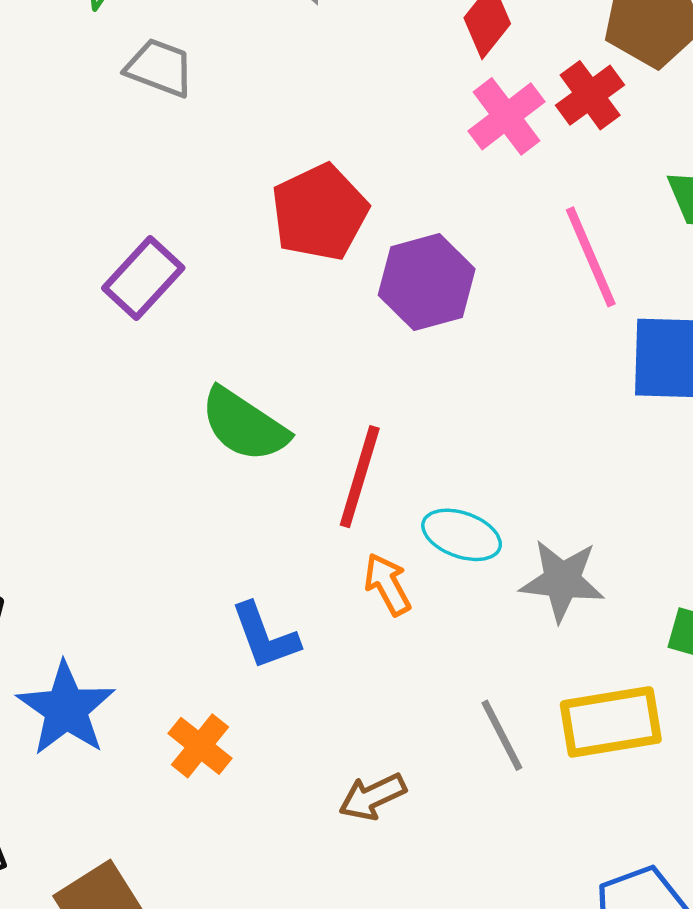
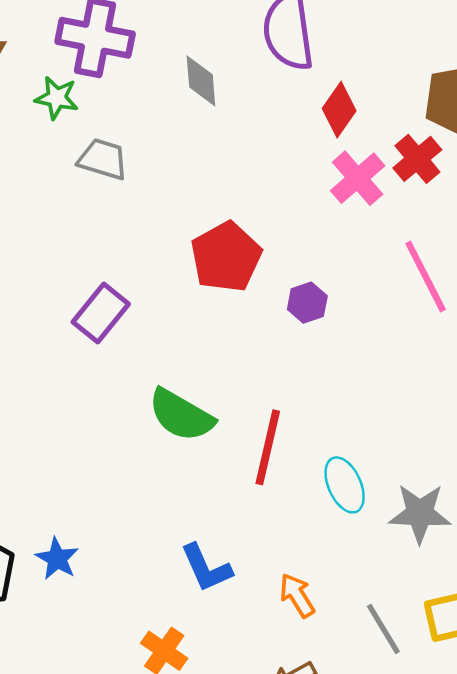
purple hexagon: (427, 282) -> (307, 303), size x0.6
cyan ellipse: (462, 535) -> (345, 485), turned 50
orange arrow: (387, 584) -> (297, 595), moved
blue star: (66, 709) -> (57, 559), moved, size x0.6

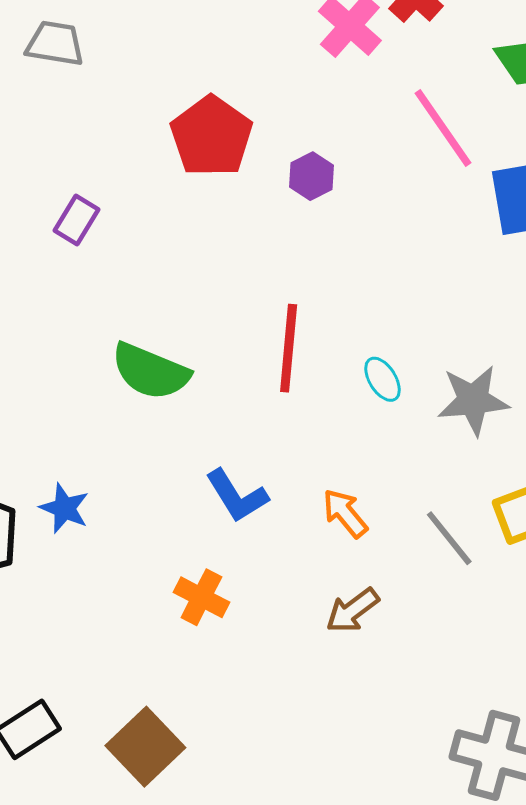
purple rectangle: (101, 313) -> (77, 220), size x0.7
green semicircle: (181, 415) -> (150, 371), moved
cyan ellipse: (345, 485) -> (383, 379), size x0.7

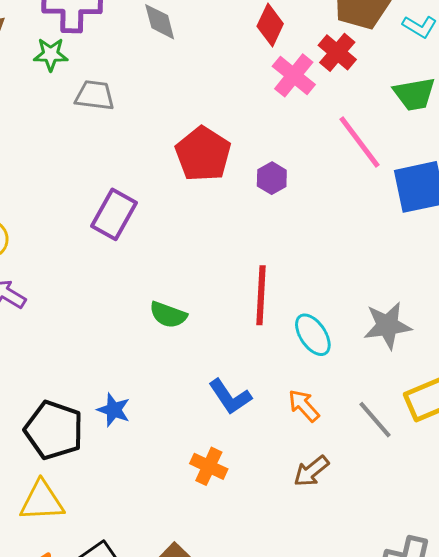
purple rectangle: (77, 220) -> (114, 214), size x1.5
green semicircle: (150, 371) -> (168, 315), size x0.7
cyan ellipse: (383, 379) -> (313, 335), moved, size x1.4

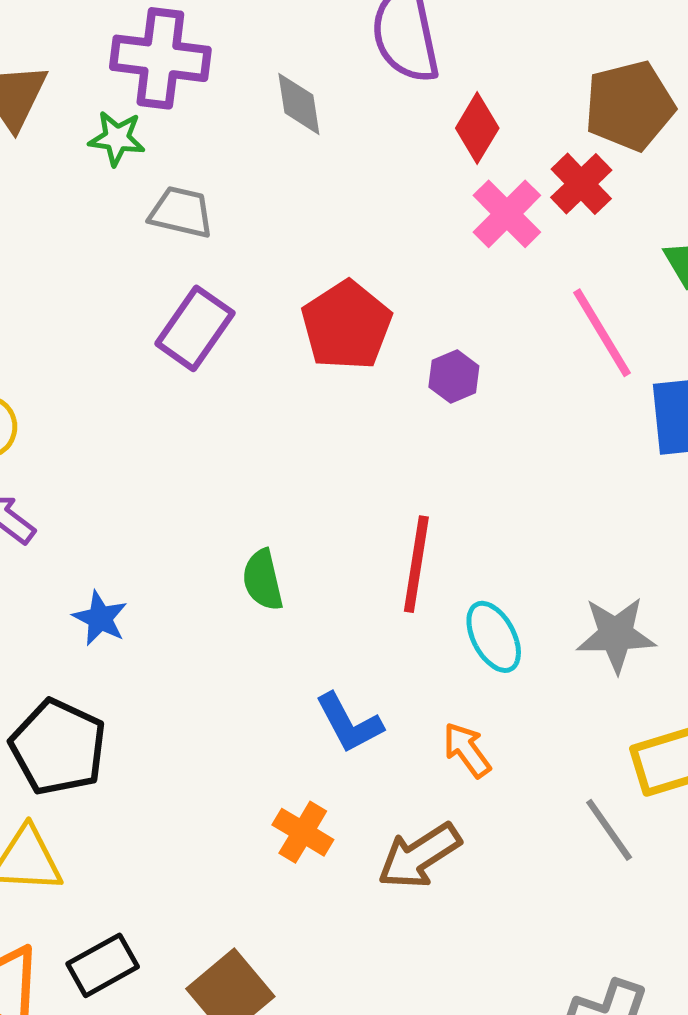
purple rectangle: (114, 214) -> (195, 328), moved
green semicircle: (168, 315) -> (263, 580), turned 51
blue star: (114, 410) -> (100, 618), moved
gray line: (375, 420) -> (609, 830), moved
brown arrow: (311, 471) -> (419, 856), moved, size x1.4

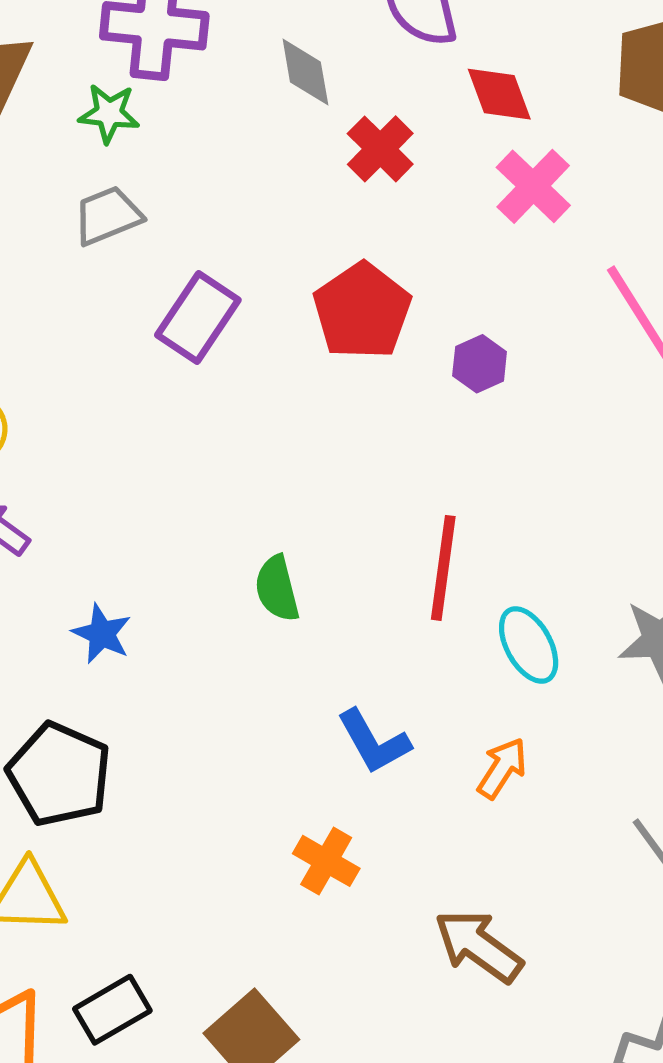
red diamond: (477, 128) -> (499, 94), turned -50
red cross: (581, 184) -> (380, 149), moved
gray trapezoid: (181, 212) -> (108, 216), moved, turned -34
orange arrow: (467, 750) -> (502, 768), turned 70
brown arrow: (419, 856) -> (479, 946), moved, turned 70

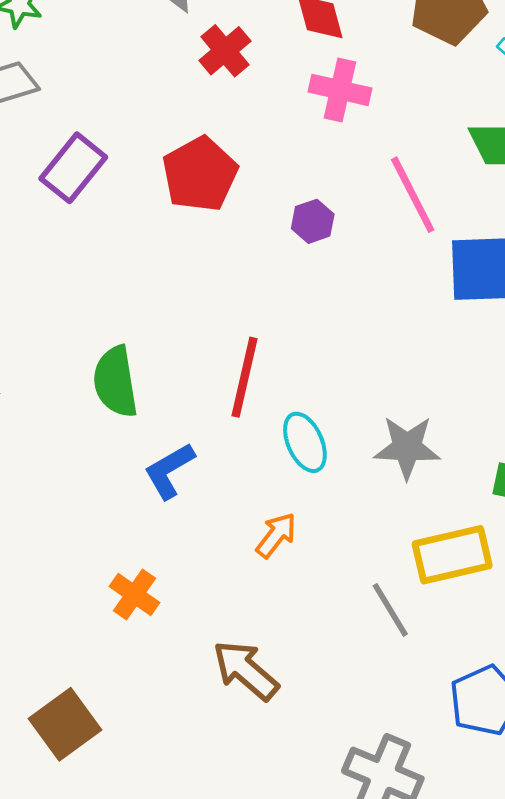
pink cross: (533, 186) -> (340, 90), turned -36
purple hexagon: (480, 364) -> (313, 221), moved
green semicircle: (277, 589) -> (115, 382), size x1.4
blue L-shape: (374, 742) -> (169, 471), moved, turned 84

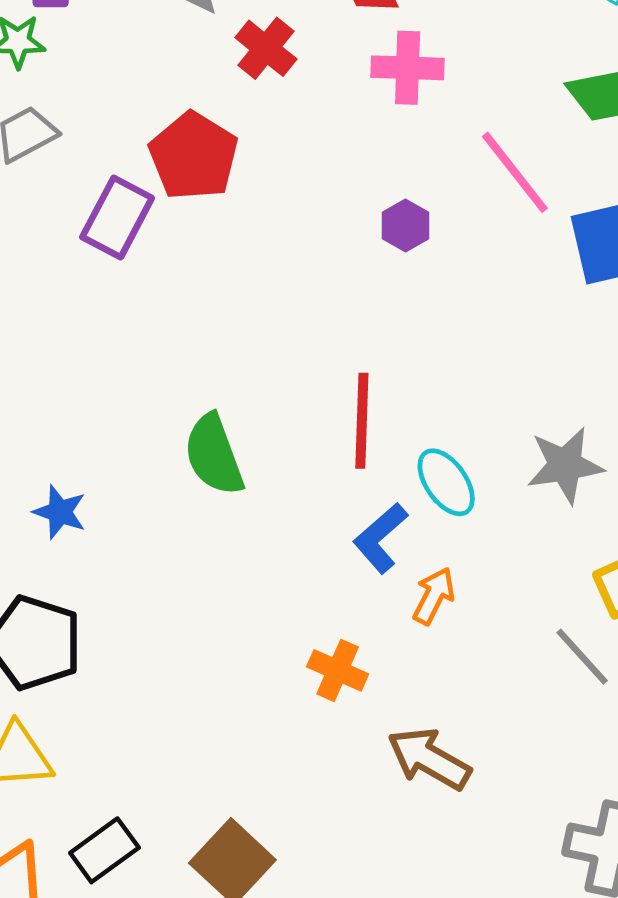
red pentagon: (200, 174) -> (194, 156), moved
blue L-shape: (169, 471) -> (380, 538), moved
orange cross: (135, 594) -> (338, 670), moved

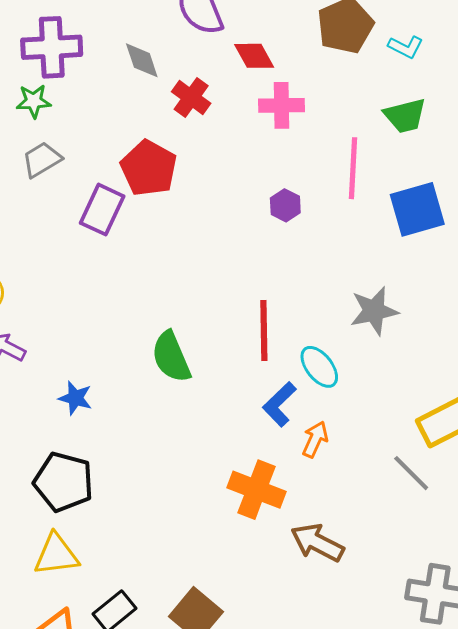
pink line: (515, 172) -> (353, 168), turned 44
gray star: (565, 465) -> (374, 311), moved
orange cross: (338, 670) -> (256, 490), size x1.5

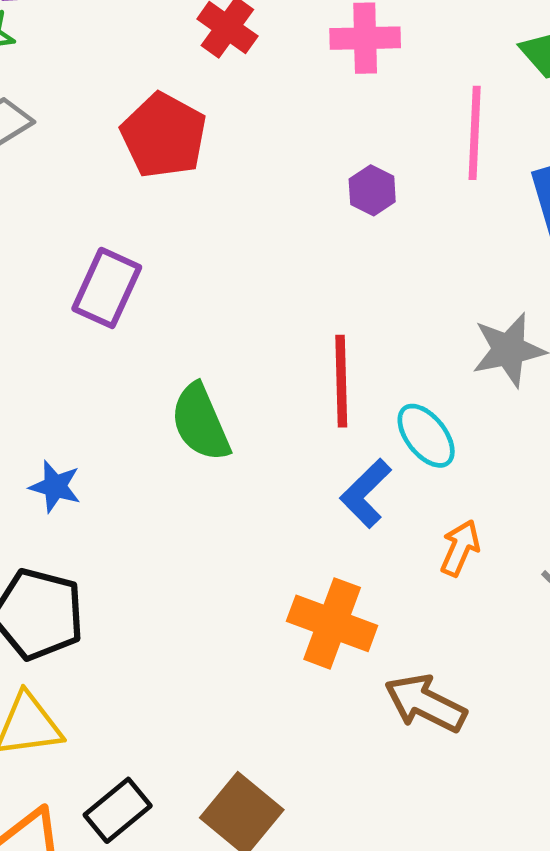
purple rectangle: (102, 210) -> (107, 288), moved
orange arrow: (315, 439) -> (460, 548), moved

